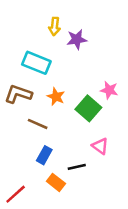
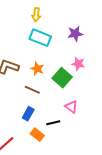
purple star: (77, 39) -> (75, 34), moved
cyan rectangle: (36, 63) -> (40, 38), moved
brown line: (38, 124) -> (32, 90), moved

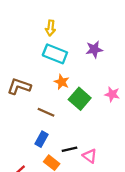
pink star: (78, 64) -> (112, 94), moved
orange star: (37, 69) -> (62, 82), moved
pink triangle: (71, 107) -> (90, 156), moved

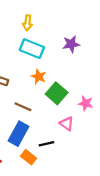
pink star: (112, 94) -> (86, 103), moved
blue rectangle: (42, 139) -> (18, 134), size x1.5
pink triangle: (90, 156) -> (67, 124), moved

